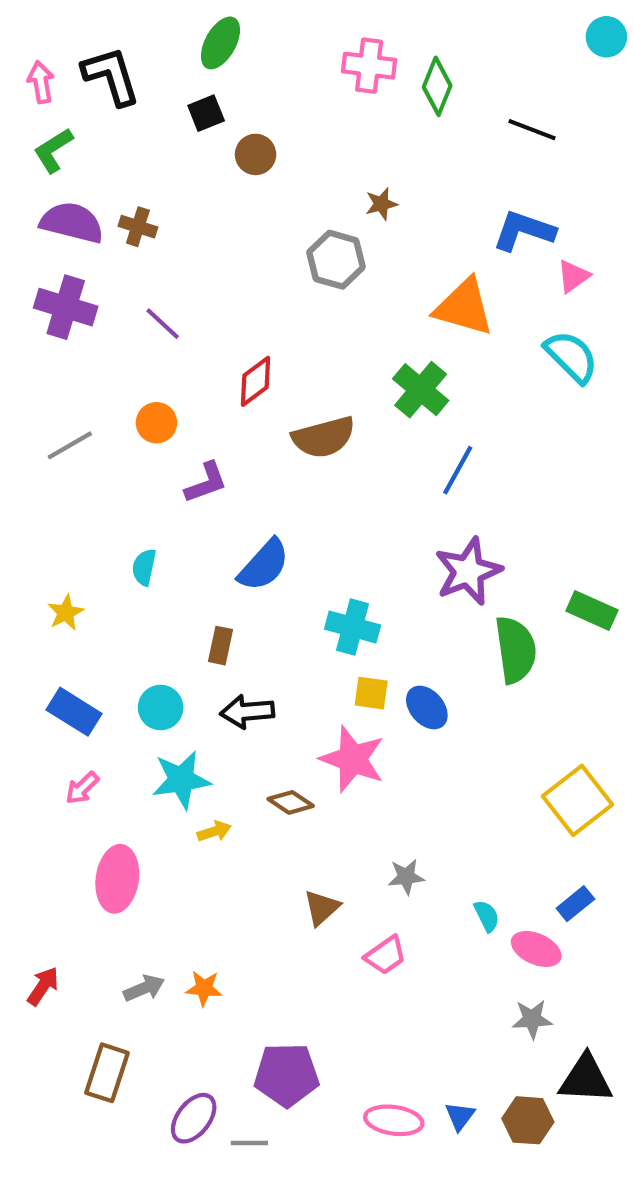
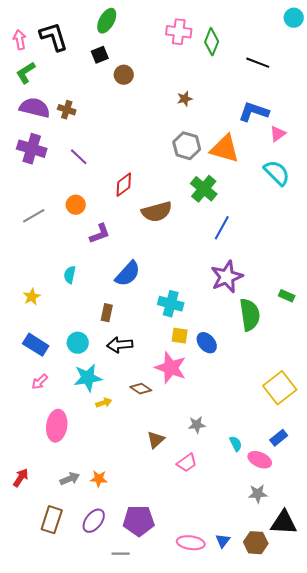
gray hexagon: (336, 260) -> (187, 146), moved
green rectangle: (592, 611) -> (287, 296), size x0.7
purple ellipse: (194, 1118) -> (94, 521), moved

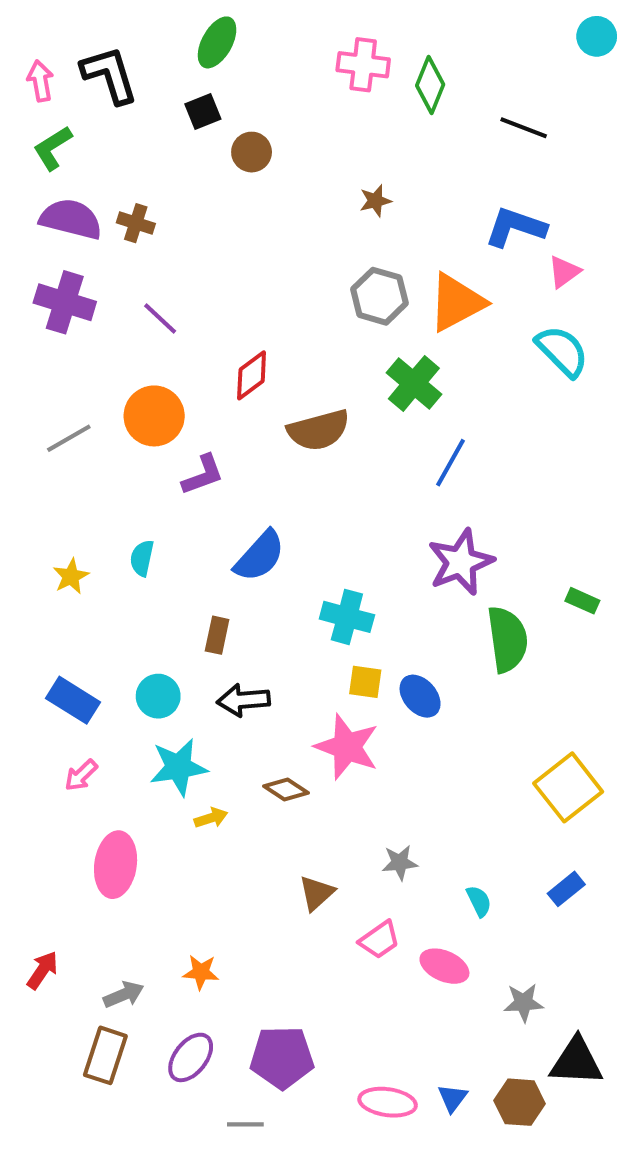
orange triangle: (225, 149) -> (457, 302), turned -44
orange circle: (76, 205) -> (154, 416), size x1.5
yellow star: (32, 297) -> (71, 576), moved
pink ellipse: (260, 460) -> (444, 966), moved
gray arrow: (70, 479) -> (124, 995), moved

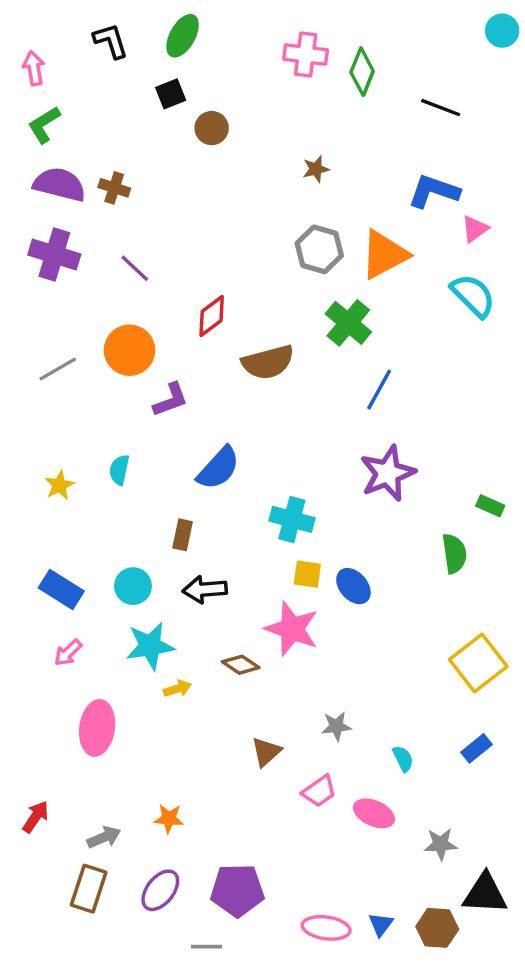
black L-shape: (109, 75) -> (111, 41), moved, size x0.7
green semicircle: (507, 639) -> (454, 554), moved, size x0.7

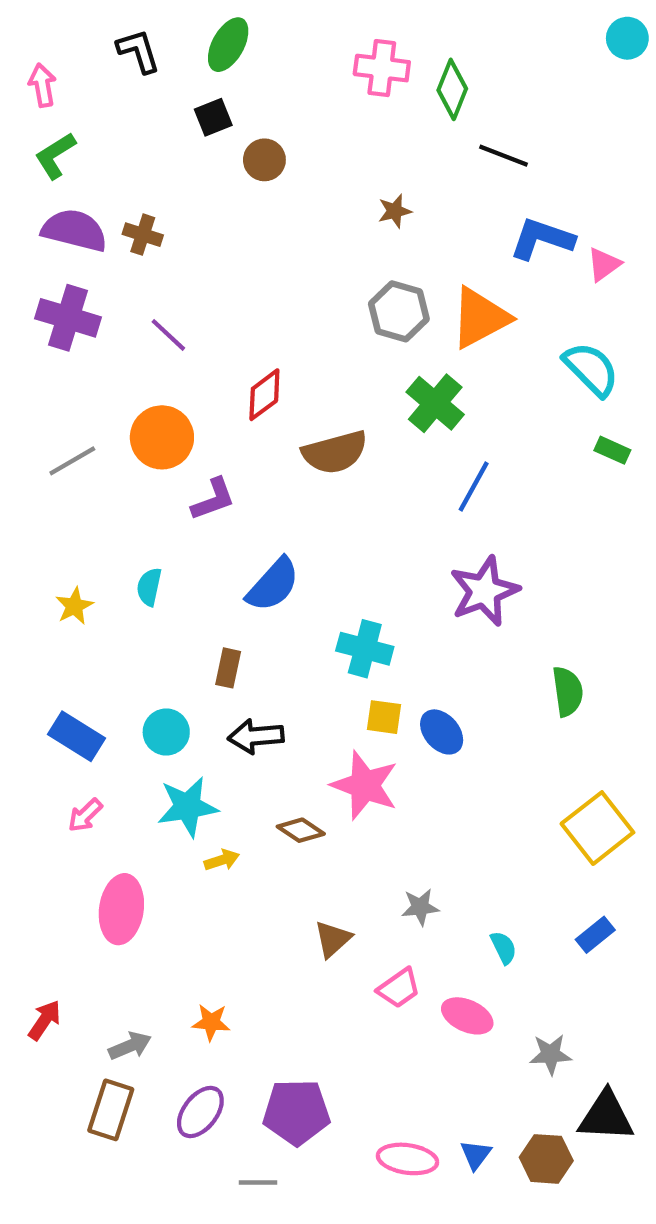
black line: (441, 108) -> (504, 156), moved
pink triangle: (475, 229) -> (604, 264), moved
green rectangle: (490, 506) -> (612, 450), moved

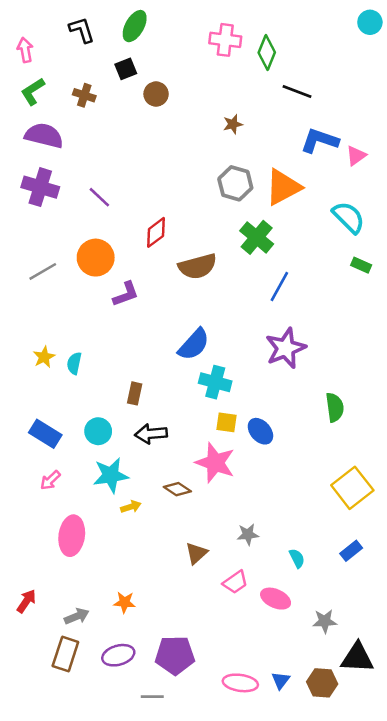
brown cross: (143, 235) -> (84, 95), moved
blue semicircle: (273, 585) -> (194, 344), moved
cyan semicircle: (149, 587) -> (74, 363), moved
purple ellipse: (200, 1112) -> (118, 655), turned 36

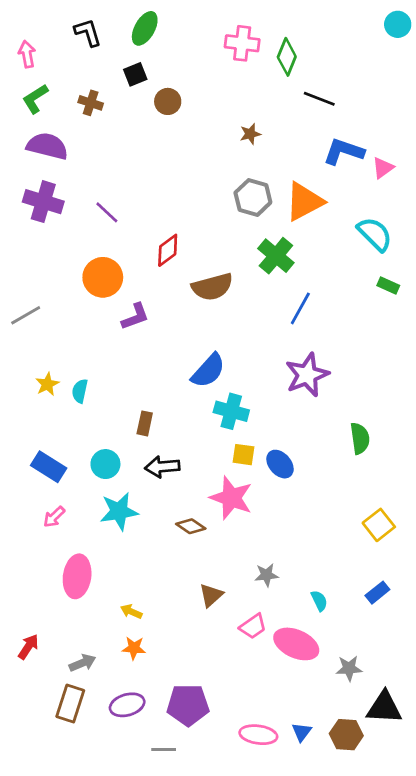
gray line: (43, 271) -> (26, 315), moved
yellow square: (352, 488) -> (379, 525), size x0.7
yellow arrow: (131, 507) -> (131, 612), moved, turned -138
pink ellipse: (276, 599) -> (296, 644), size x1.4

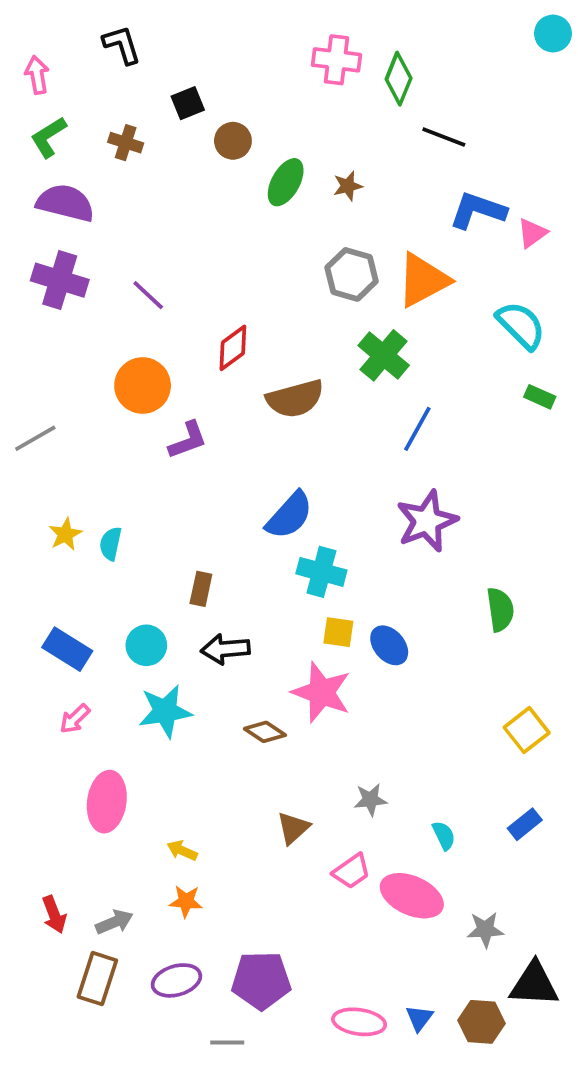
green ellipse: (145, 28) -> (286, 182), moved
red arrow: (28, 647) -> (54, 915), moved, turned 125

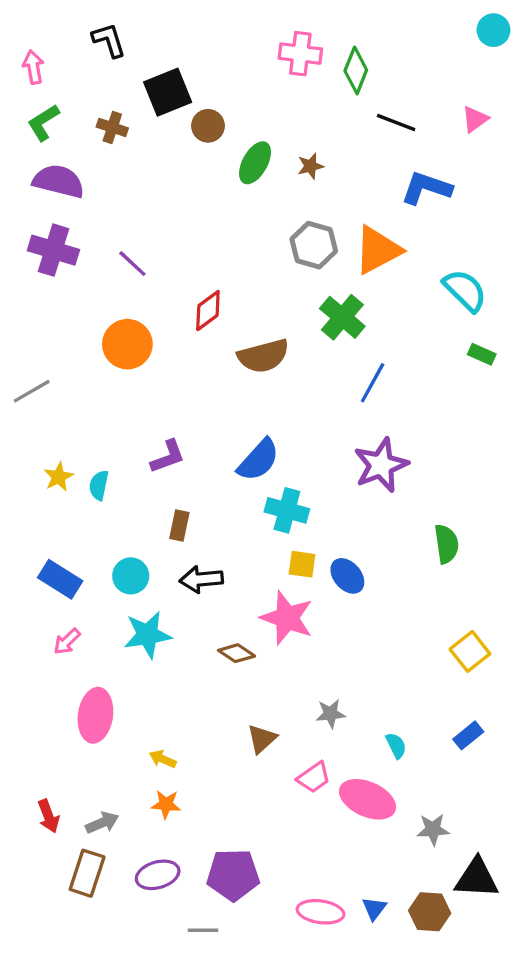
black square: (188, 103) -> (168, 92), size x1.6
pink triangle: (532, 233) -> (475, 119), moved
purple L-shape: (188, 440) -> (168, 457), moved

